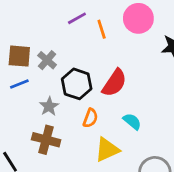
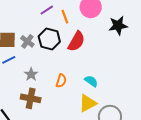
red semicircle: (114, 83) -> (76, 41), moved
black hexagon: (77, 84) -> (49, 39), moved
yellow triangle: (107, 150) -> (88, 103), moved

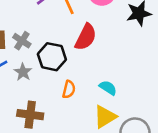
black hexagon: (49, 39) -> (52, 57), moved
gray star: (31, 74) -> (23, 72), moved

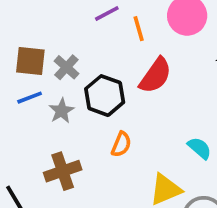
cyan semicircle: (108, 88) -> (200, 148), moved
brown cross: (30, 115) -> (63, 171), turned -35

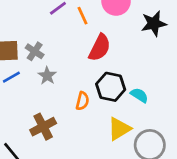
black hexagon: (105, 96) -> (111, 87), moved
gray star: (62, 111) -> (47, 76), moved

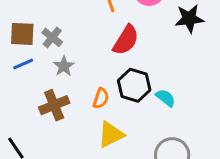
brown cross: (43, 127) -> (54, 105), moved
yellow triangle: (119, 129) -> (111, 135), moved

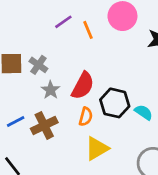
red semicircle: (126, 40) -> (83, 86), moved
blue line: (23, 64) -> (16, 121), moved

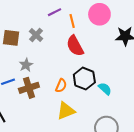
gray cross: (38, 65) -> (36, 35), moved
red semicircle: (83, 86) -> (75, 46), moved, turned 115
gray star: (51, 90) -> (26, 65), moved

